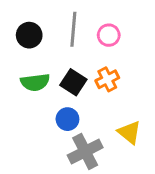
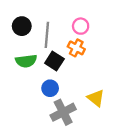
gray line: (73, 29) -> (47, 35), moved
orange cross: (107, 79) -> (76, 48), moved, turned -35

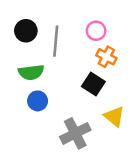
orange cross: (76, 48) -> (106, 57), moved
black square: (54, 61) -> (93, 84), moved
blue circle: (50, 88) -> (38, 101), moved

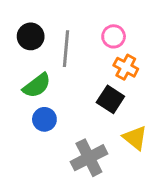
green semicircle: (31, 72) -> (37, 86), turned -30

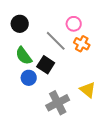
gray line: (66, 49) -> (56, 41), moved, turned -50
green semicircle: (37, 86) -> (24, 56), turned 90
black square: (110, 99) -> (46, 65), moved

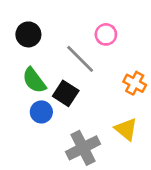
orange cross: (82, 44) -> (135, 83), moved

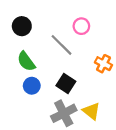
black square: (66, 93) -> (66, 84), moved
yellow triangle: (126, 129) -> (91, 111), moved

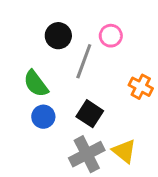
black circle: (22, 26) -> (58, 36), moved
gray line: (62, 45) -> (84, 61), turned 65

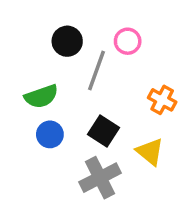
green semicircle: (36, 84) -> (41, 96), turned -72
yellow triangle: (124, 151) -> (150, 152), moved

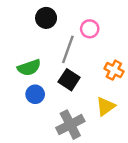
black circle: (67, 41) -> (46, 18), moved
black square: (103, 131) -> (69, 80), moved
yellow triangle: (150, 152) -> (105, 106), turned 45

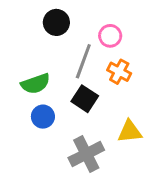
orange cross: (114, 70) -> (119, 72), moved
yellow triangle: (105, 106) -> (130, 132), turned 30

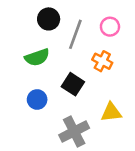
pink circle: (110, 36) -> (110, 27), moved
gray line: (83, 61) -> (75, 34), moved
green semicircle: (35, 84) -> (37, 57), moved

